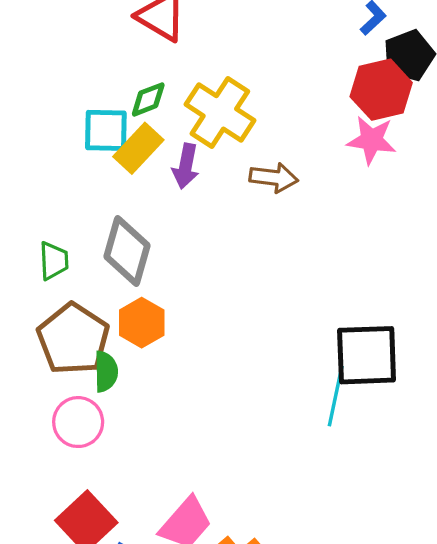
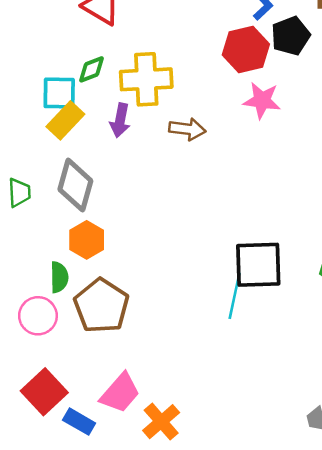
red hexagon: (381, 90) -> (246, 49), moved
yellow cross: (220, 112) -> (146, 79), turned -36
yellow rectangle: (138, 148) -> (65, 120), moved
brown pentagon: (73, 339) -> (101, 306), moved

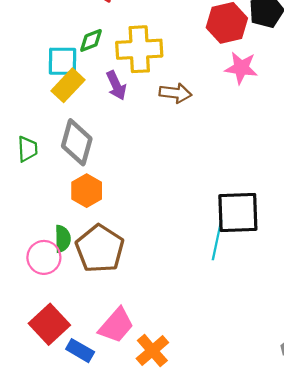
purple arrow: (120, 120) -> (116, 85), turned -36
green semicircle: (59, 277) -> (63, 239), moved

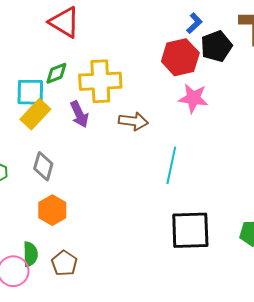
gray diamond: (77, 142) -> (43, 166), size x0.7
cyan line: (217, 240) -> (171, 165), moved
brown pentagon: (100, 249) -> (64, 263), size x0.6

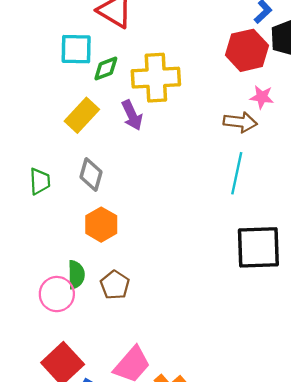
cyan square: (30, 92) -> (76, 49), moved
pink star: (193, 98) -> (262, 97), size x0.7
brown arrow: (133, 121) -> (240, 122), moved

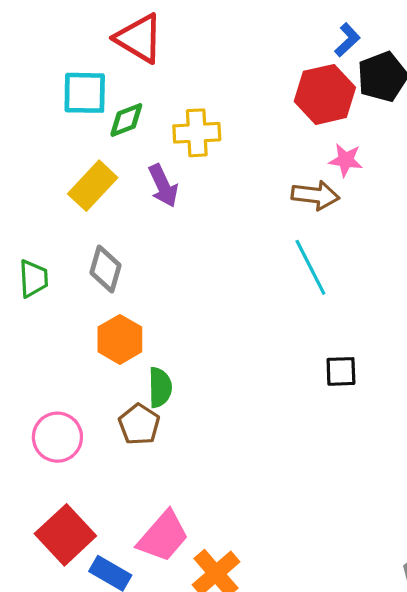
yellow cross: (156, 78) -> (197, 133), size x0.7
cyan line: (237, 173) -> (310, 267), turned -39
black square: (258, 247) -> (341, 371), size x0.5
green semicircle: (76, 275) -> (160, 387), moved

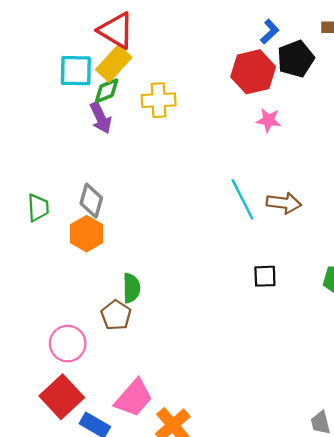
yellow rectangle: (93, 186) -> (114, 64), moved
purple arrow: (163, 186) -> (101, 118), moved
brown arrow: (315, 195) -> (284, 203), moved
orange hexagon: (120, 339) -> (87, 234), moved
pink circle: (57, 437) -> (68, 344), moved

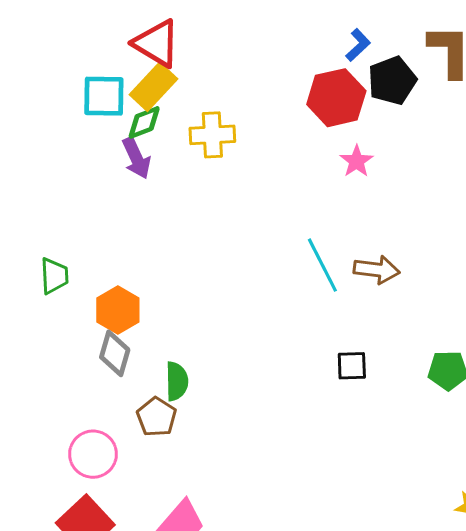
pink star: (268, 120) -> (356, 161), turned 30
gray diamond: (91, 201) -> (115, 353), moved

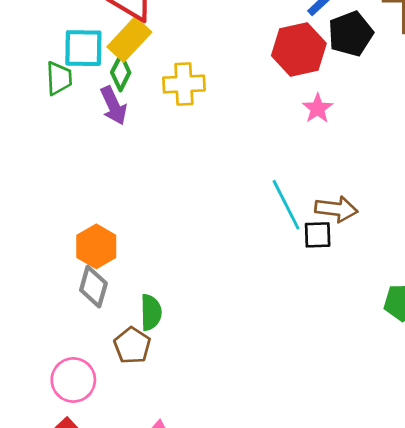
green diamond: (144, 122) -> (121, 73), turned -42
green trapezoid: (54, 276) -> (59, 78), moved
black square: (352, 366) -> (318, 235), moved

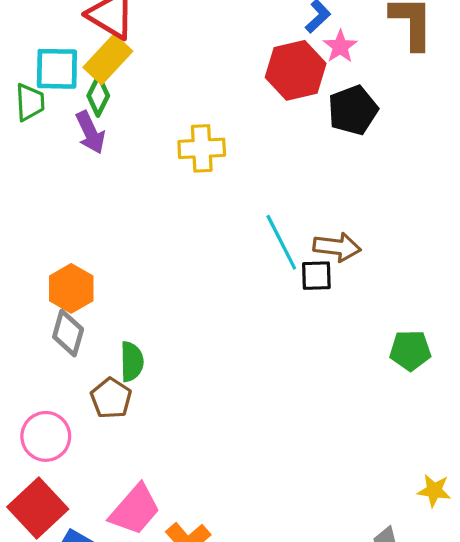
black pentagon: (351, 34) -> (353, 110), moved
yellow cross: (184, 84) -> (202, 148), moved
pink star: (318, 108) -> (340, 46), moved

